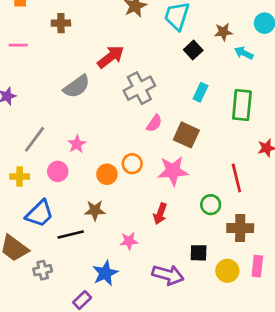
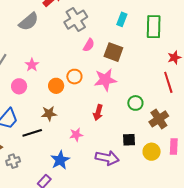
red line: (236, 178) -> (168, 82), moved
brown cross: (240, 228) -> (159, 119), turned -30

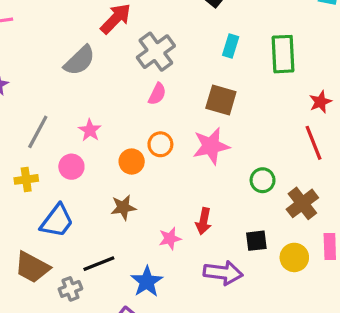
pink semicircle: (89, 45) -> (157, 94), moved
red arrow: (98, 112) -> (204, 221), moved
black line: (32, 133) -> (99, 264), moved

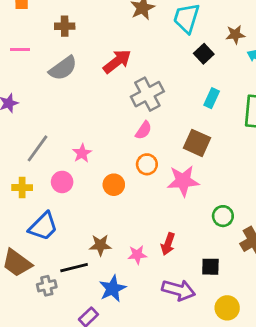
gray semicircle: (80, 60) -> (63, 68), moved
orange circle: (160, 144) -> (147, 164), moved
brown star: (123, 207) -> (100, 245), moved
yellow circle: (294, 257) -> (227, 308), moved

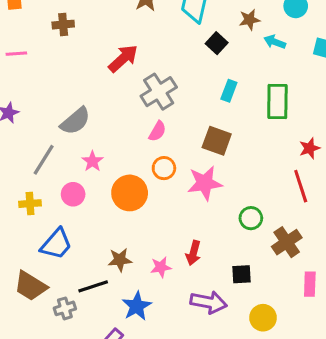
gray semicircle: (63, 68) -> (75, 121), moved
orange circle: (114, 185) -> (130, 193), size x1.5

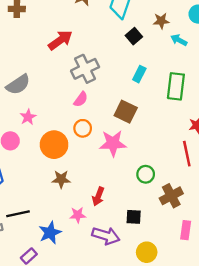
brown star: (120, 260) -> (61, 179), moved
pink star: (161, 267) -> (78, 215), moved

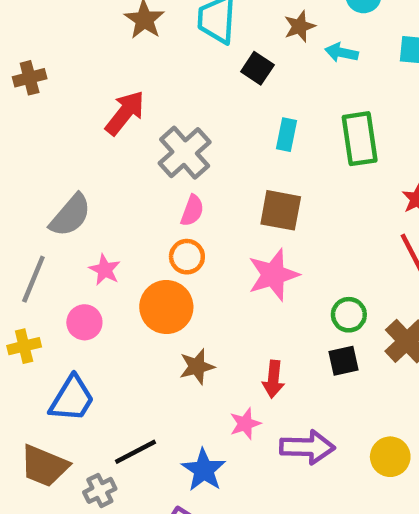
orange circle: (83, 128) -> (187, 257), moved
black square: (134, 217) -> (344, 361), moved

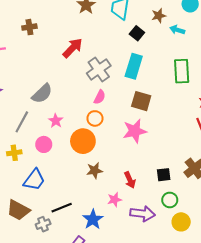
cyan rectangle: (287, 135) -> (134, 66), moved, size x1.6
green circle: (349, 315) -> (170, 200), moved
red arrow: (273, 379) -> (130, 180), turned -35

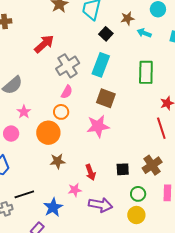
green circle: (170, 200) -> (138, 194), moved

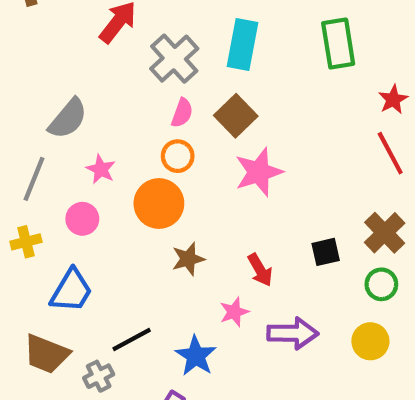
brown square: (106, 98) -> (236, 116), moved, turned 36
green circle: (138, 194) -> (381, 284), moved

